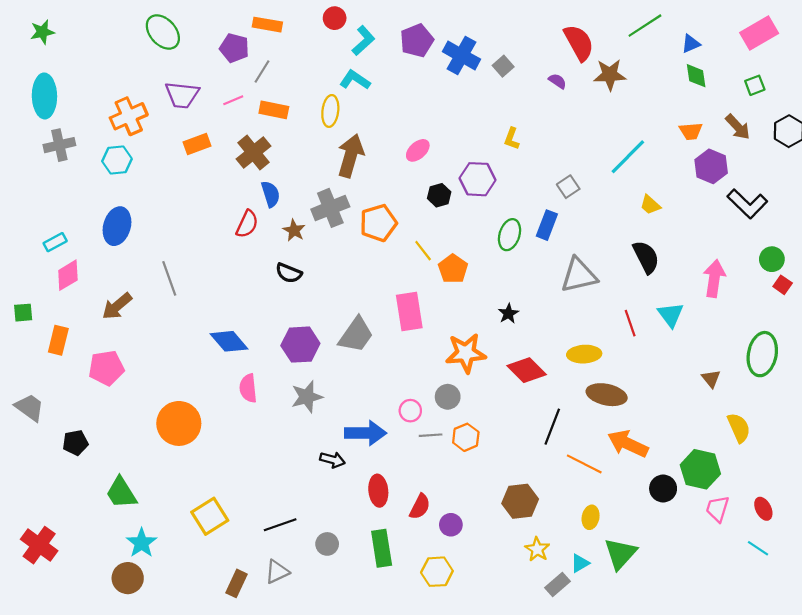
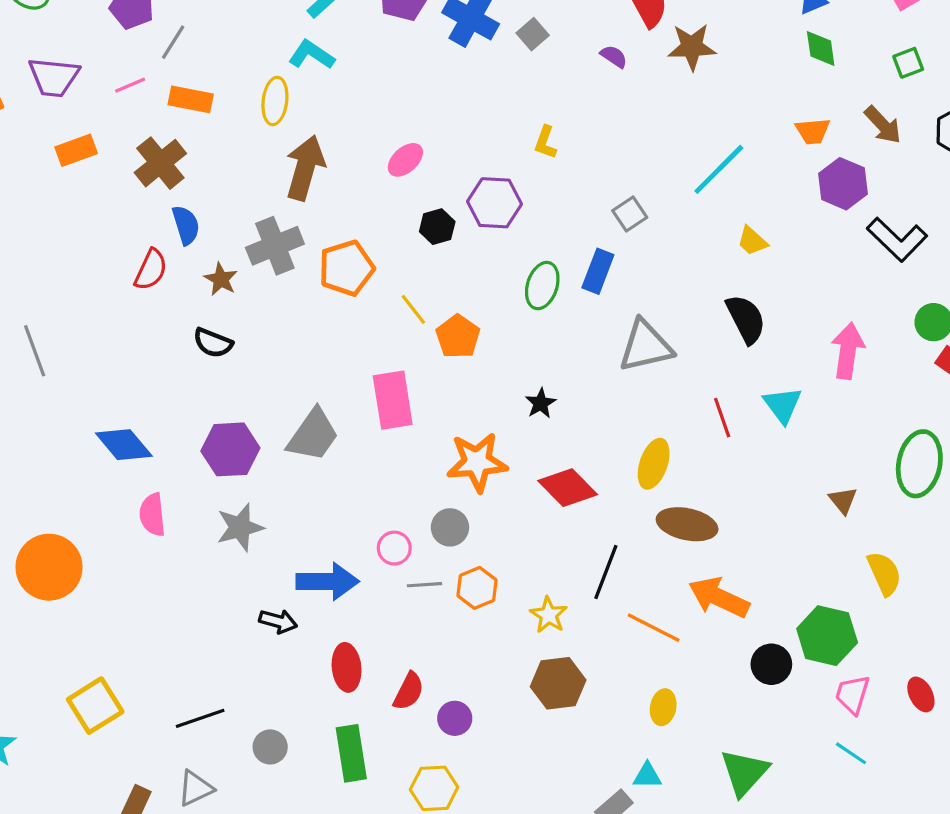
yellow ellipse: (584, 354) -> (654, 464), turned -68
cyan line: (758, 548) -> (851, 753), moved
yellow star: (537, 549) -> (549, 615), moved
green triangle: (620, 554) -> (744, 772), moved
cyan triangle: (580, 563) -> (647, 776), turned 30

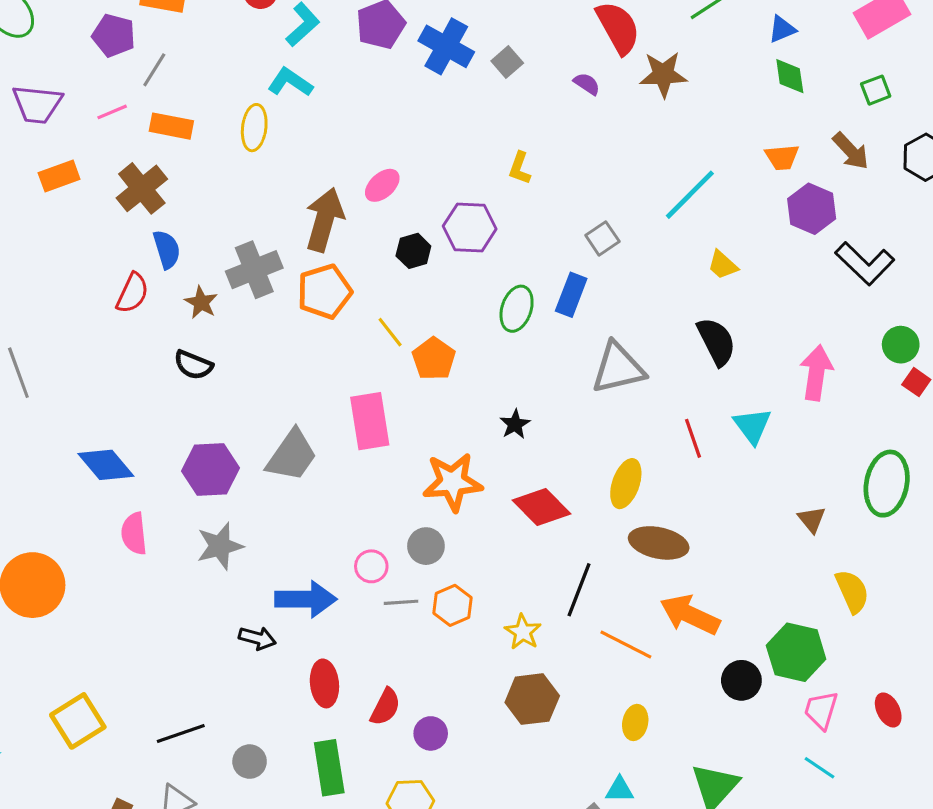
brown arrow: (305, 168) -> (324, 220), moved

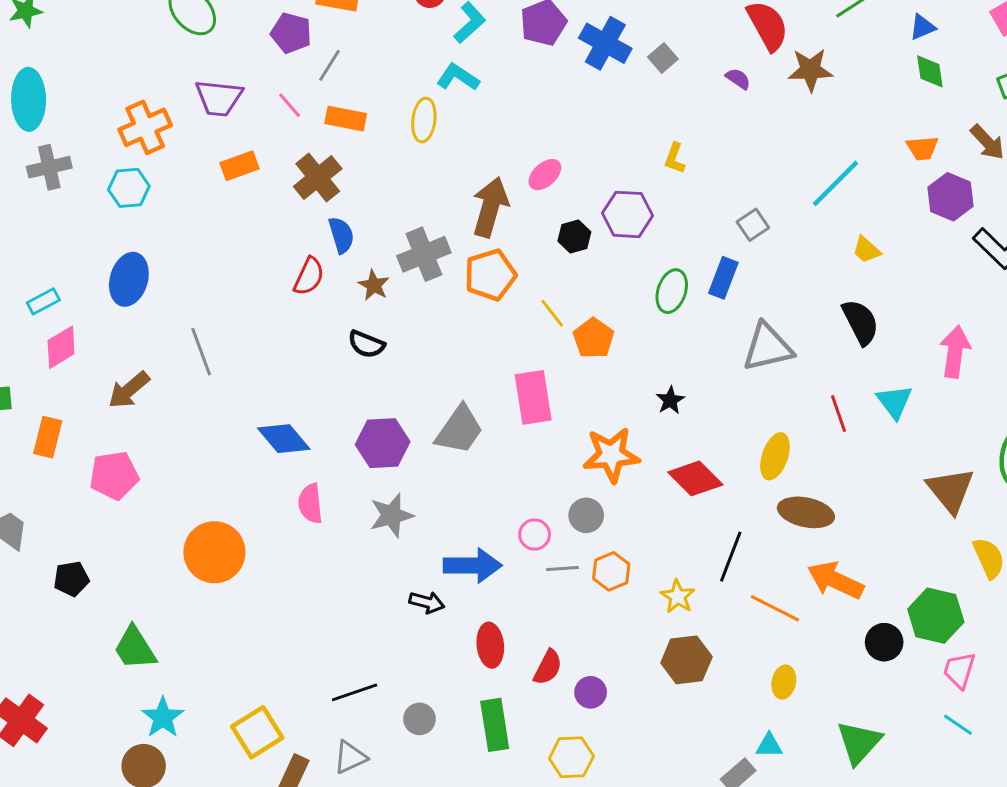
pink line: (112, 112) -> (290, 105), turned 72
brown triangle: (812, 520) -> (951, 490), size x1.8
yellow square: (78, 721) -> (257, 732), moved

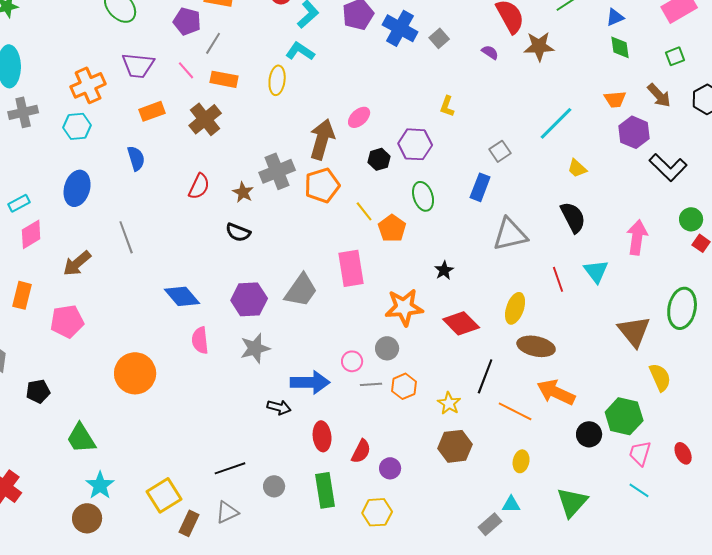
blue semicircle: (341, 235) -> (136, 158), moved
green ellipse: (672, 291) -> (423, 196), moved, turned -36

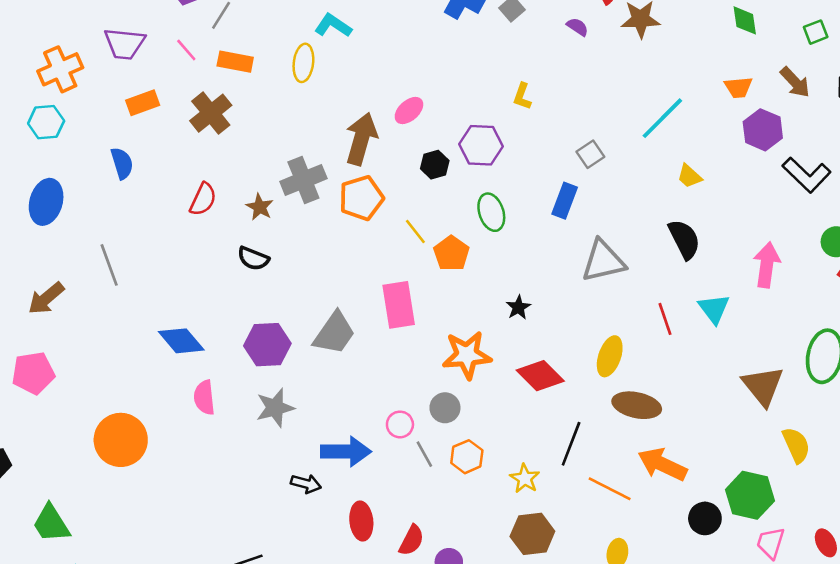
gray line: (371, 384) -> (424, 454), turned 65

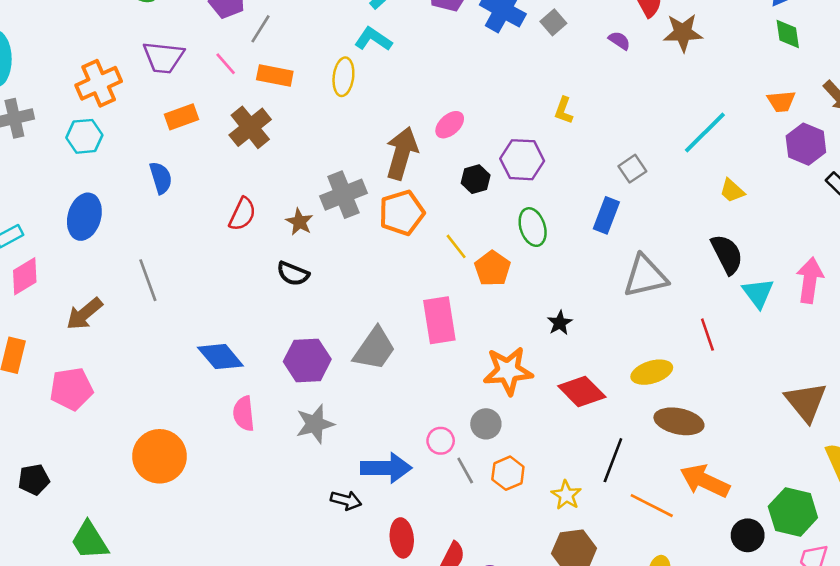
cyan triangle: (714, 309) -> (758, 293), moved
yellow ellipse: (610, 356) -> (652, 372), turned 54

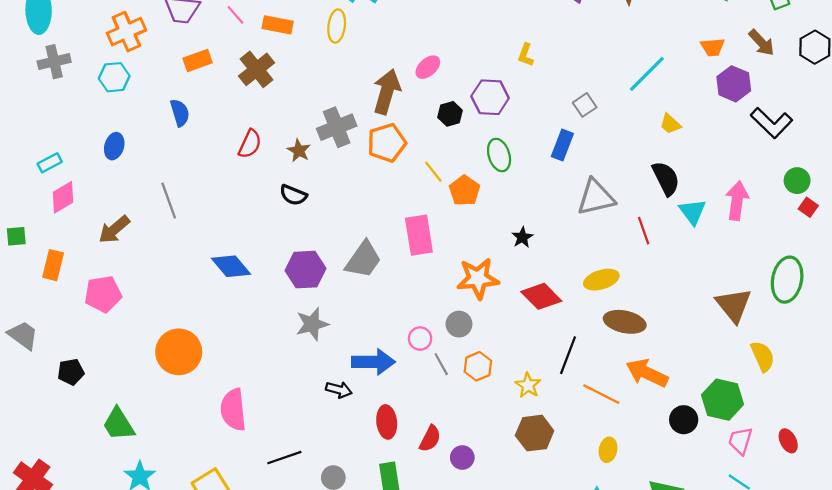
blue ellipse: (84, 217) -> (114, 146), size x0.7
red line: (707, 335) -> (644, 231), moved
pink semicircle: (244, 414) -> (233, 410), moved, size x1.4

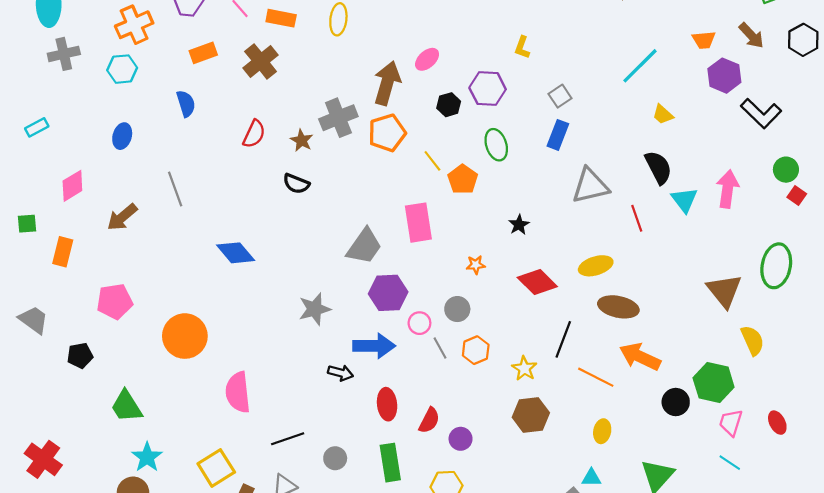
gray square: (585, 105) -> (560, 96), moved
cyan rectangle: (50, 163) -> (37, 127), moved
purple hexagon: (305, 270) -> (388, 293), moved
orange star: (478, 278) -> (476, 265), size x0.5
pink pentagon: (103, 294) -> (115, 301), moved

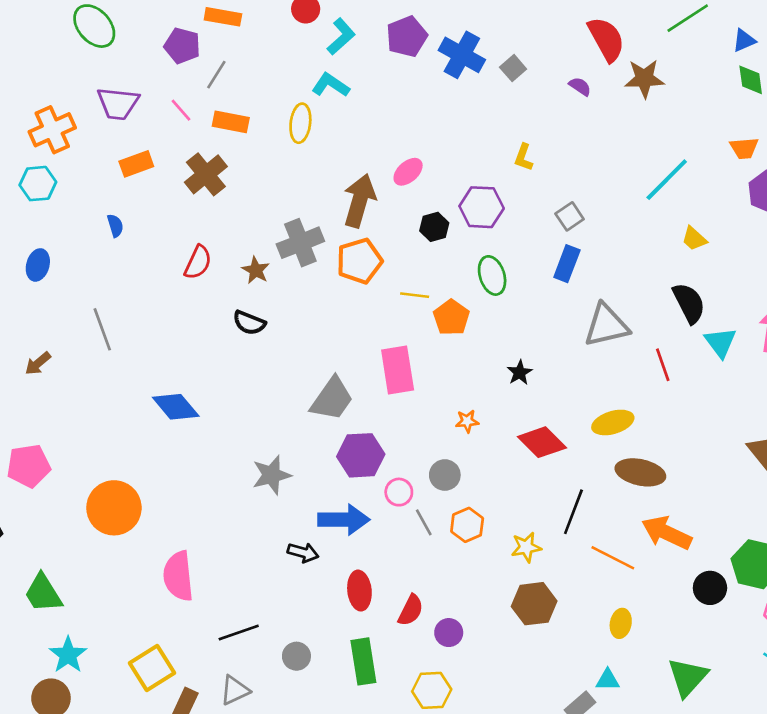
blue semicircle: (186, 104) -> (115, 226), size x0.7
yellow line: (432, 161) -> (415, 295), turned -45
brown arrow: (122, 217) -> (38, 363), size x0.7
yellow star: (524, 369) -> (526, 547), turned 30

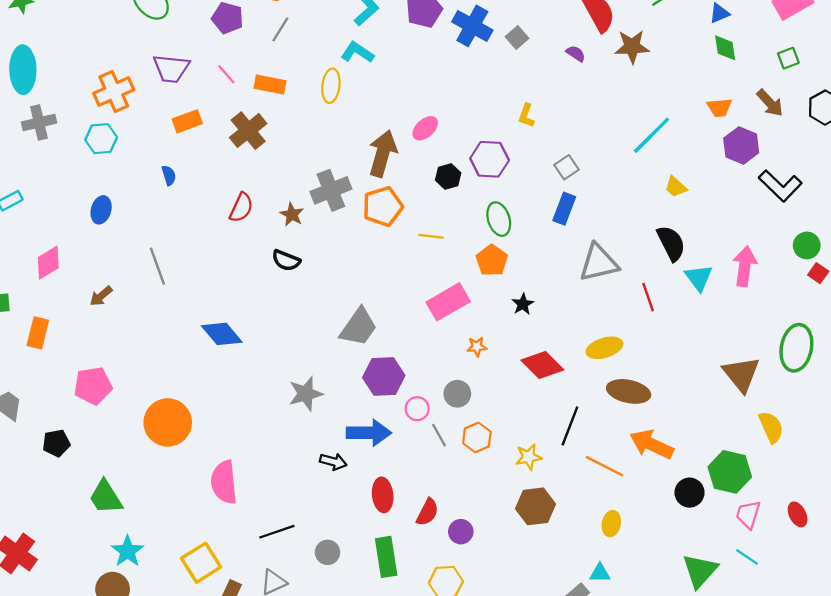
gray line: (216, 75) -> (280, 29), moved
orange pentagon: (451, 317) -> (492, 260), moved
pink rectangle: (398, 370) -> (448, 302), moved, turned 69
green triangle: (688, 677) -> (700, 571), moved

